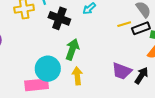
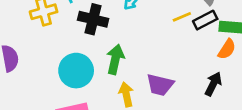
cyan circle: (48, 69) -> (76, 71), moved
purple trapezoid: (122, 71) -> (160, 85), moved

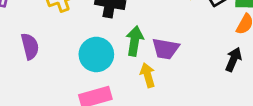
purple trapezoid: (160, 85) -> (165, 49), moved

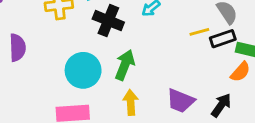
purple trapezoid: (165, 49) -> (181, 101), moved

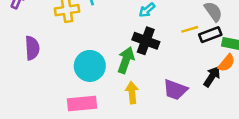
black cross: (108, 21) -> (146, 41), moved
black arrow: (221, 105) -> (212, 77), moved

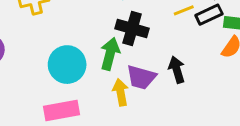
black arrow: (212, 77) -> (177, 70), moved, turned -45
purple trapezoid: (175, 90) -> (141, 77), moved

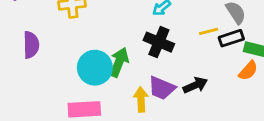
green arrow: (110, 54) -> (119, 62), moved
black arrow: (177, 70) -> (195, 85), turned 75

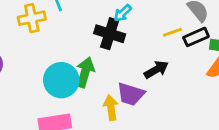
black cross: (159, 42) -> (110, 34), moved
black arrow: (195, 85) -> (156, 70), moved

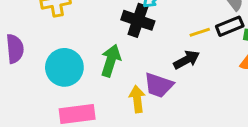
yellow line: (172, 32) -> (200, 32), moved
cyan circle: (61, 80) -> (64, 67), moved

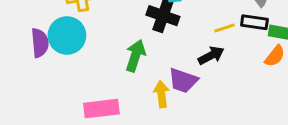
black rectangle: (230, 26) -> (254, 22), turned 30
cyan circle: (64, 67) -> (67, 35), moved

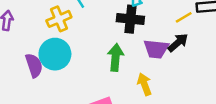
purple trapezoid: (183, 81) -> (156, 49), moved

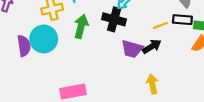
green arrow: (116, 57) -> (81, 26), moved
yellow arrow: (144, 84) -> (152, 84), moved

